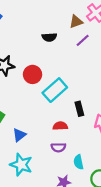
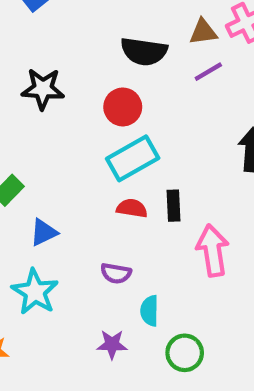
black semicircle: (49, 37) -> (144, 51), size x1.5
red circle: (33, 74) -> (123, 107), moved
red semicircle: (60, 126) -> (132, 208), moved

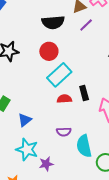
cyan semicircle: (150, 311) -> (84, 146), size x1.5
purple star: (112, 344) -> (46, 164), moved

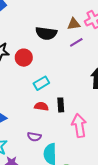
red circle: (49, 51) -> (24, 58), moved
cyan rectangle: (59, 75) -> (41, 83), size x0.7

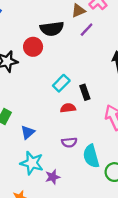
red circle: (24, 58) -> (33, 47), moved
black rectangle: (61, 105) -> (85, 92), moved

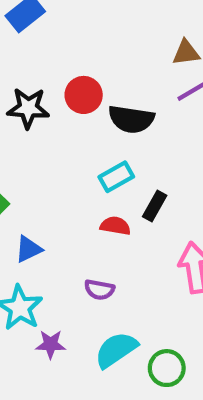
black semicircle: (52, 29) -> (131, 119), moved
black rectangle: (85, 92) -> (155, 206), turned 32
cyan semicircle: (91, 156) -> (116, 350), moved, turned 55

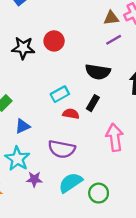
black semicircle: (131, 119) -> (98, 72), moved
cyan rectangle: (116, 177) -> (60, 94), moved
purple semicircle: (99, 290) -> (62, 149), size x1.6

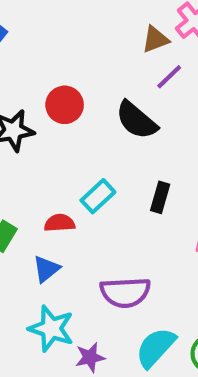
black semicircle: (98, 72) -> (136, 120), moved, turned 45
red semicircle: (71, 114) -> (60, 223), moved

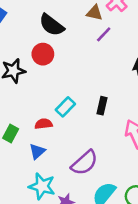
brown triangle: (155, 39) -> (94, 13), turned 36
black semicircle: (136, 120) -> (52, 25), moved
purple semicircle: (125, 292) -> (84, 163), turned -36

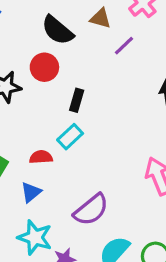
brown triangle: (94, 13) -> (100, 18), moved
black rectangle: (102, 106) -> (77, 100), moved

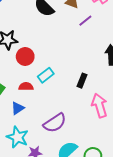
red circle: (44, 67) -> (25, 56), moved
black rectangle: (77, 100) -> (82, 81), moved

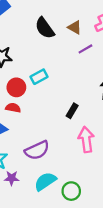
red circle: (25, 56) -> (16, 87), moved
cyan rectangle: (46, 75) -> (39, 77), moved

